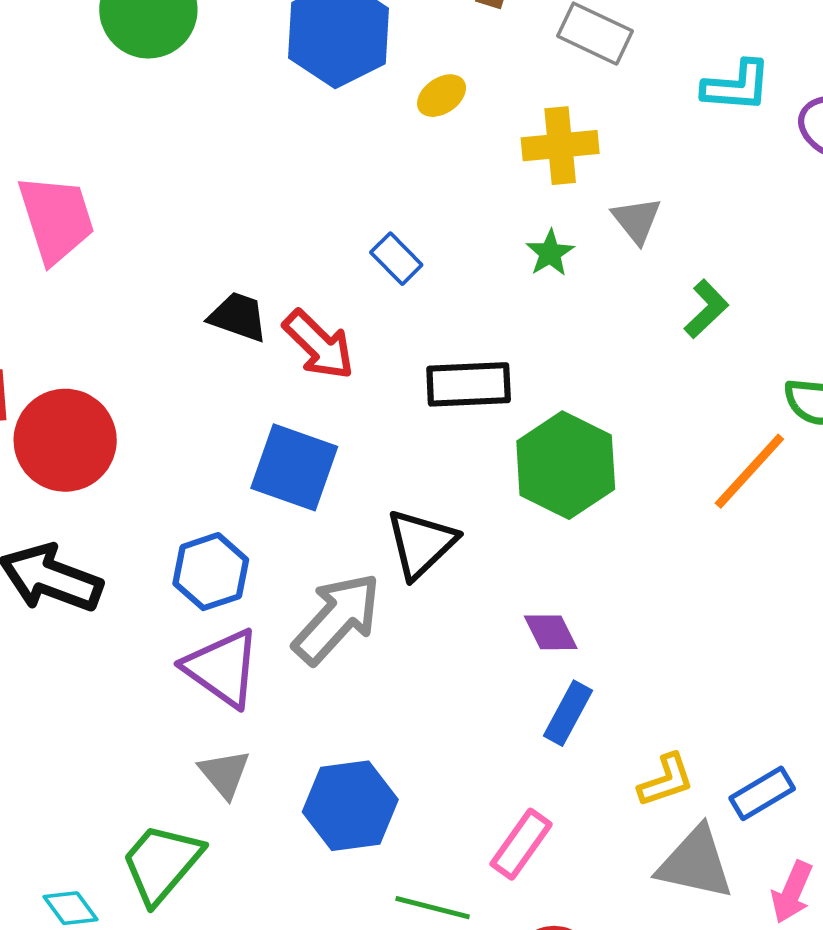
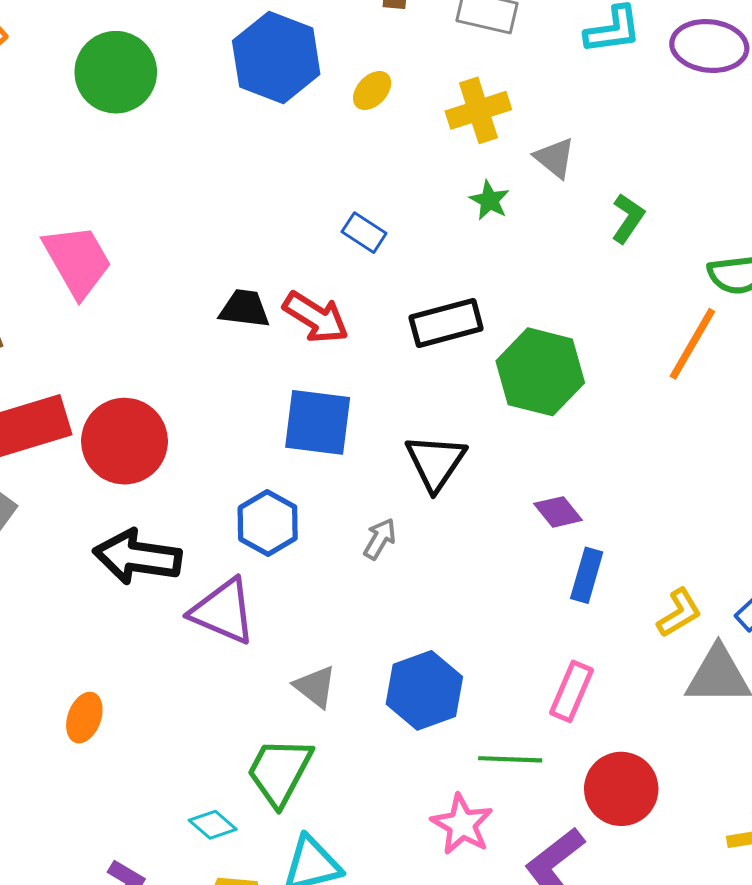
gray arrow: (337, 618) -> (380, 539), size x0.5
purple triangle: (222, 668) -> (223, 611), moved

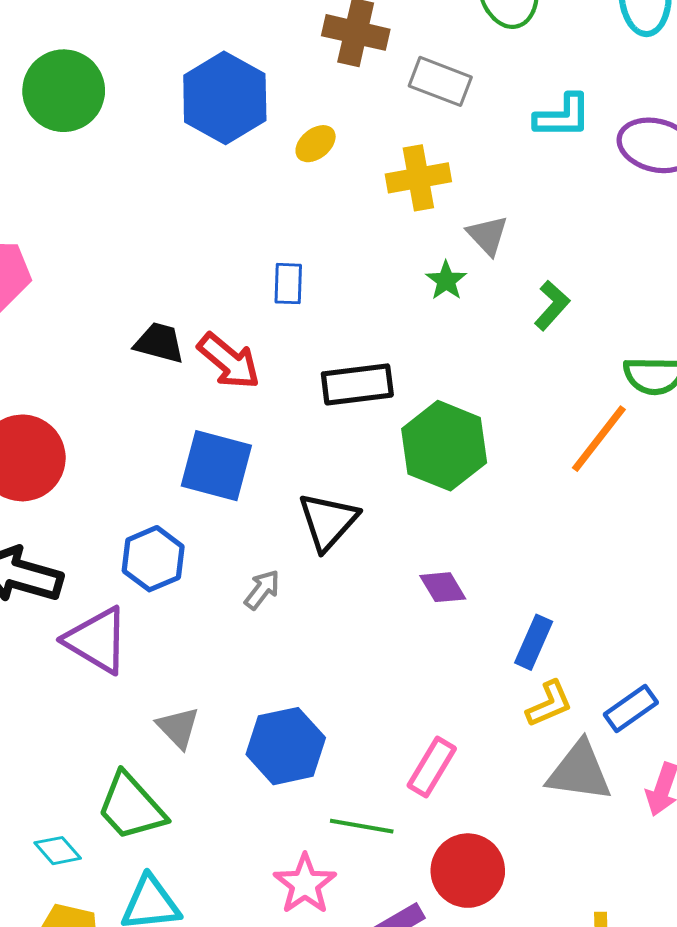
green star: (489, 200) -> (446, 281), moved
blue rectangle: (364, 233) -> (288, 284), turned 51
blue rectangle: (587, 575) -> (534, 642), moved
green trapezoid: (279, 771) -> (131, 807), turned -78

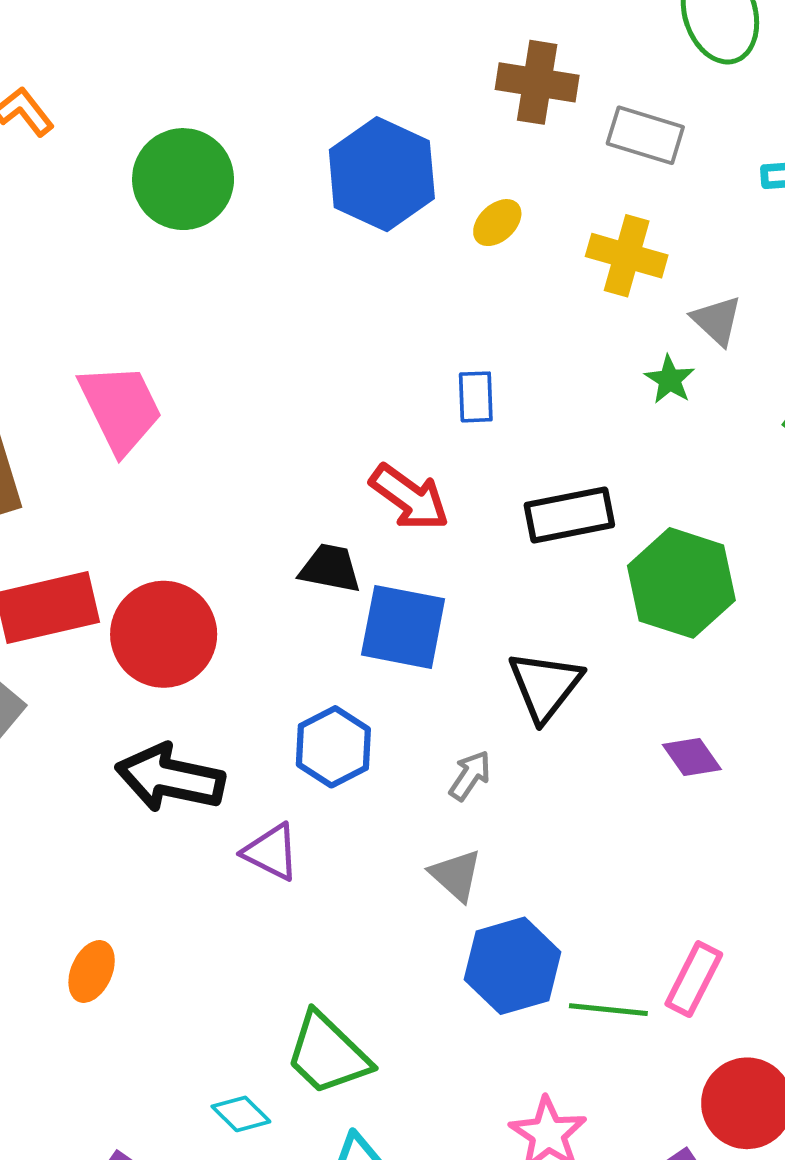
yellow cross: (418, 178) -> (627, 256), turned 30
black trapezoid: (159, 343) -> (330, 568), moved
purple triangle: (97, 640) -> (271, 852), size x0.7
gray triangle: (178, 727) -> (456, 875), moved
green line: (362, 826) -> (608, 1010), moved

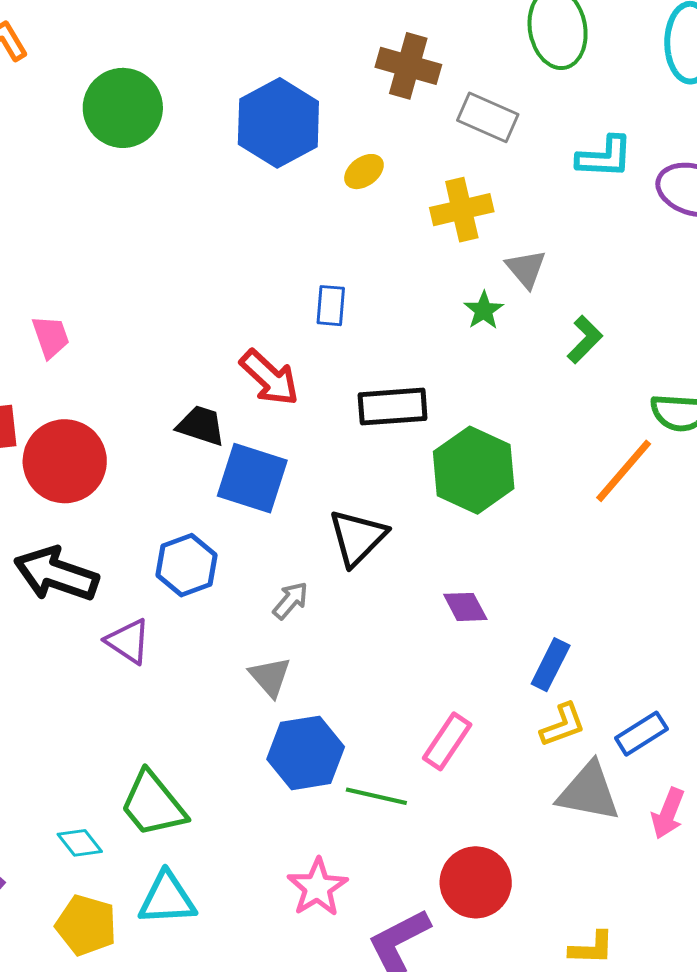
yellow cross: (627, 256) -> (462, 210), turned -36
pink trapezoid: (120, 408) -> (51, 337), moved, size x0.6
pink rectangle: (694, 979) -> (447, 741), moved

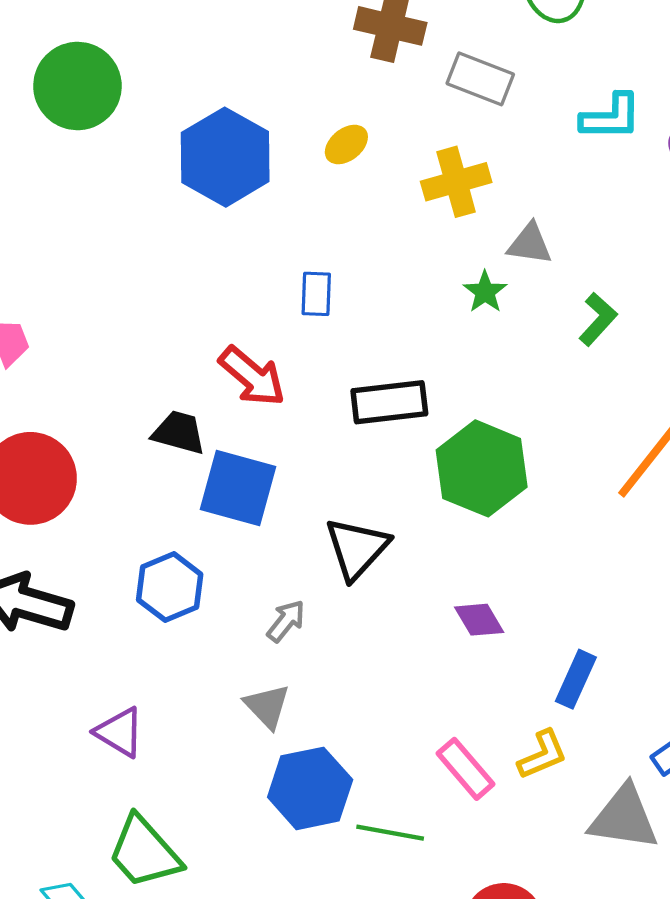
blue hexagon: (278, 123) -> (225, 157), moved
gray triangle: (526, 269) -> (530, 244), turned -39
purple triangle: (128, 641) -> (120, 732), moved
yellow L-shape: (563, 725) -> (543, 755), moved
pink rectangle: (447, 741) -> (465, 769), turned -72

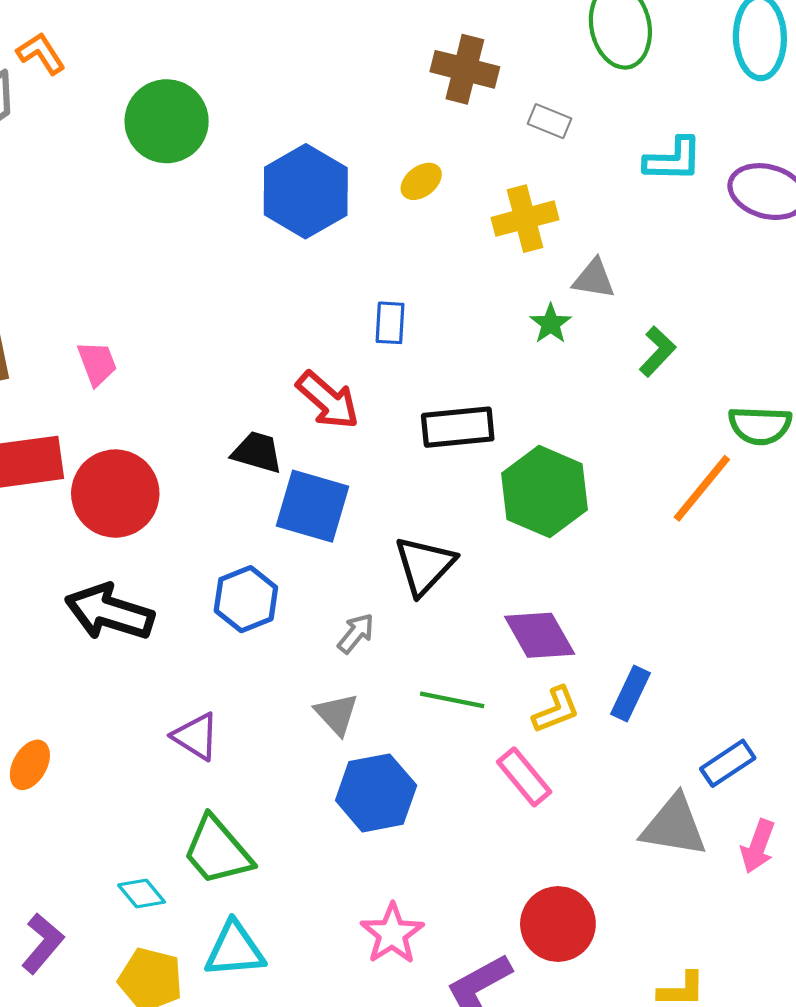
gray rectangle: (480, 79) -> (550, 121), size x0.7
purple diamond: (479, 620) -> (540, 635), size x1.5
yellow L-shape: (543, 755) -> (556, 710), moved
green line: (390, 833) -> (452, 700), moved

